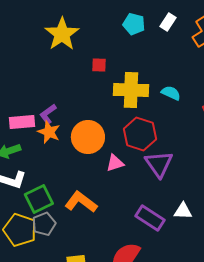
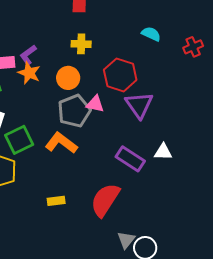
yellow cross: (131, 90) -> (81, 44), moved, size x0.6
orange circle: (88, 137) -> (68, 78), size x0.7
pink triangle: (115, 163) -> (95, 104), turned 30
gray pentagon: (44, 224) -> (74, 111), moved, size x1.4

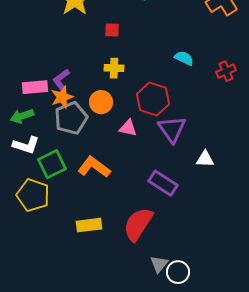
orange star: (29, 73) -> (62, 97), turned 30
gray pentagon: (74, 111) -> (71, 118), moved
white triangle: (163, 152) -> (205, 159), moved
yellow rectangle: (56, 201) -> (89, 225), size x1.4

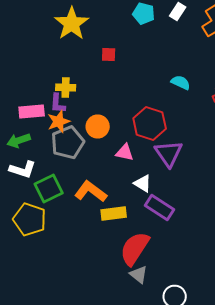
yellow cross: (114, 68) -> (66, 88), moved
purple L-shape: (61, 79) -> (58, 104), turned -50
white triangle: (205, 159) -> (143, 184), moved, turned 30
yellow rectangle: (89, 225) -> (114, 214), moved
gray triangle: (159, 264) -> (139, 274), moved, turned -30

